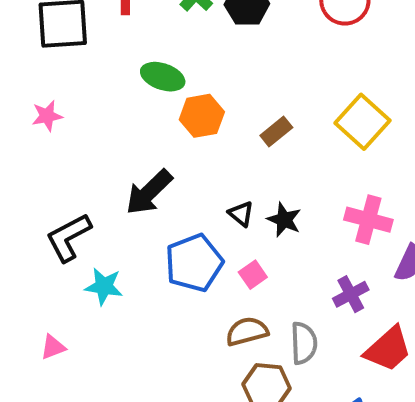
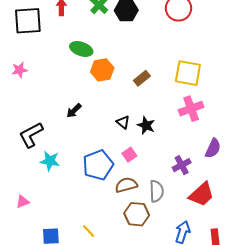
yellow square: (363, 122) -> (188, 73), turned -32
black arrow: (149, 192) -> (74, 111), size x0.6
pink cross: (368, 220) -> (191, 109), moved, turned -35
blue pentagon: (194, 263) -> (98, 165), moved
pink triangle: (53, 347) -> (23, 202), moved

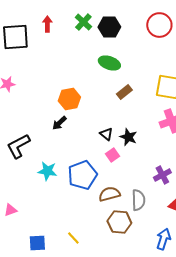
green ellipse: (81, 49) -> (109, 63), moved
orange hexagon: (102, 70) -> (69, 99), moved
pink square: (129, 155) -> (112, 155), moved
cyan star: (50, 161) -> (47, 171), moved

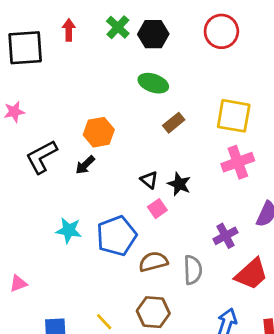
black L-shape: (18, 146) -> (42, 157), moved
brown hexagon: (119, 222) -> (153, 312), moved

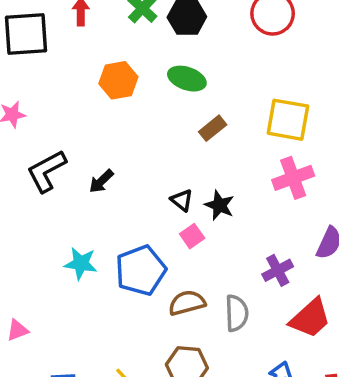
orange hexagon: (99, 132) -> (118, 80), moved

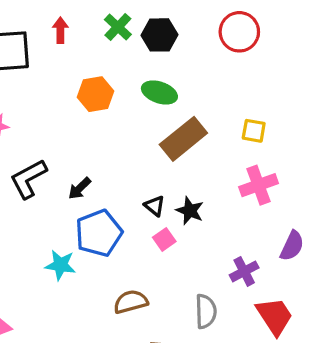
yellow square: (288, 120) -> (254, 131), size x0.6
brown rectangle: (213, 128) -> (183, 139), size x1.8
blue pentagon: (141, 270) -> (99, 233), moved
brown semicircle: (187, 303) -> (131, 302), moved
red trapezoid: (310, 318) -> (274, 316), turned -81

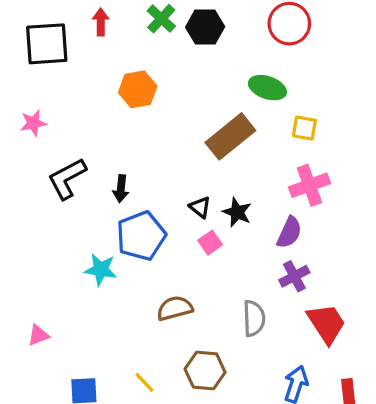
green ellipse: (159, 92) -> (267, 88), moved
black arrow: (80, 188) -> (121, 189), turned -40
purple semicircle: (292, 246) -> (289, 232), moved

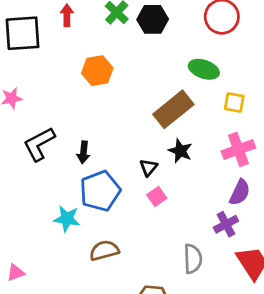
black triangle: (200, 207) -> (148, 167), turned 30
black star: (237, 212) -> (180, 151), moved
purple semicircle: (289, 232) -> (240, 192), moved
brown semicircle: (175, 308) -> (104, 250), moved

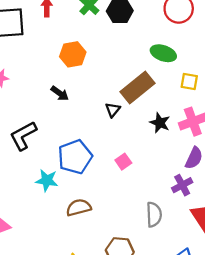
black L-shape: (39, 144) -> (23, 136), moved
black star: (180, 151) -> (160, 123), moved
black arrow: (83, 152) -> (60, 93), moved, turned -60
black triangle: (148, 167) -> (113, 110), moved

